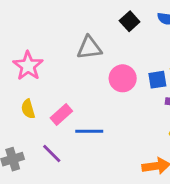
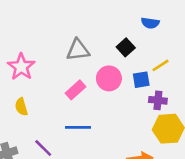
black square: (130, 21) -> (126, 47), moved
pink rectangle: (61, 115) -> (75, 90), moved

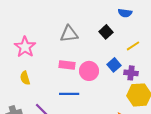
pink circle: (109, 78) -> (89, 71), moved
blue square: (141, 80) -> (114, 65), moved, turned -32
pink rectangle: (75, 90) -> (67, 65), turned 49

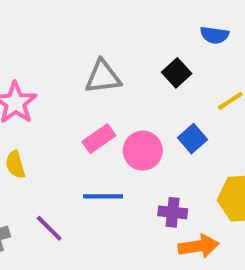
pink rectangle: (67, 65) -> (99, 139), turned -42
purple cross: (131, 73) -> (173, 212), moved

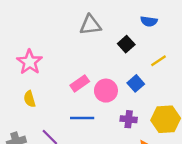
gray triangle: (103, 77) -> (90, 25), moved
purple cross: (173, 212) -> (129, 119), moved

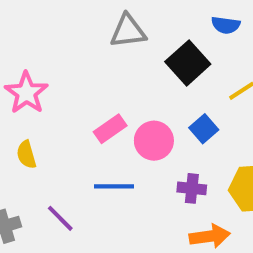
black square: (126, 44) -> (188, 63), size x1.5

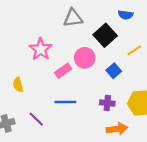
pink star: (26, 93) -> (41, 49), moved
pink circle: (154, 141) -> (85, 58), moved

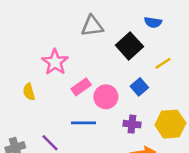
pink circle: (85, 58) -> (106, 97), moved
yellow semicircle: (18, 85) -> (29, 92), moved

